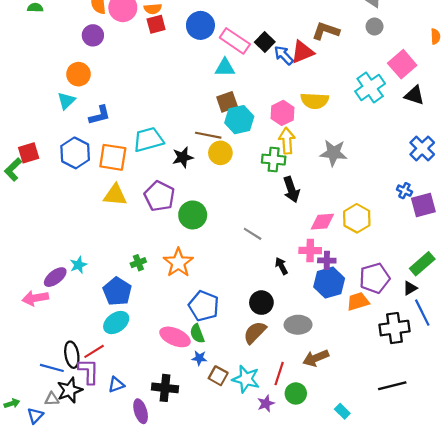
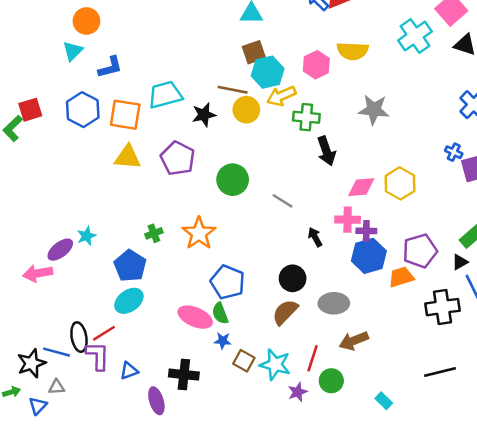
yellow arrow: (287, 141) -> (281, 96), moved, turned -110
green circle: (193, 215) -> (233, 180), moved
black star: (70, 390) -> (31, 363), moved

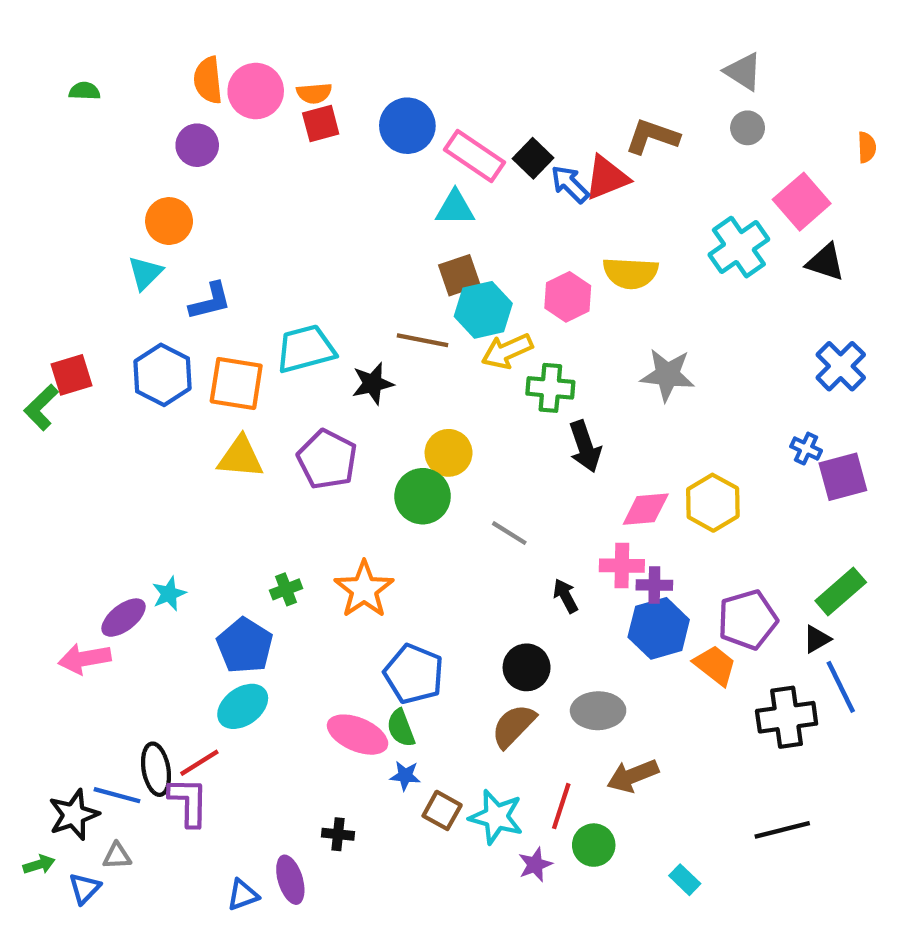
yellow circle: (246, 110) -> (449, 453), moved
orange trapezoid: (401, 277) -> (715, 665), turned 55
blue triangle: (129, 371) -> (243, 895), moved
black cross: (184, 375) -> (338, 834), size x0.6

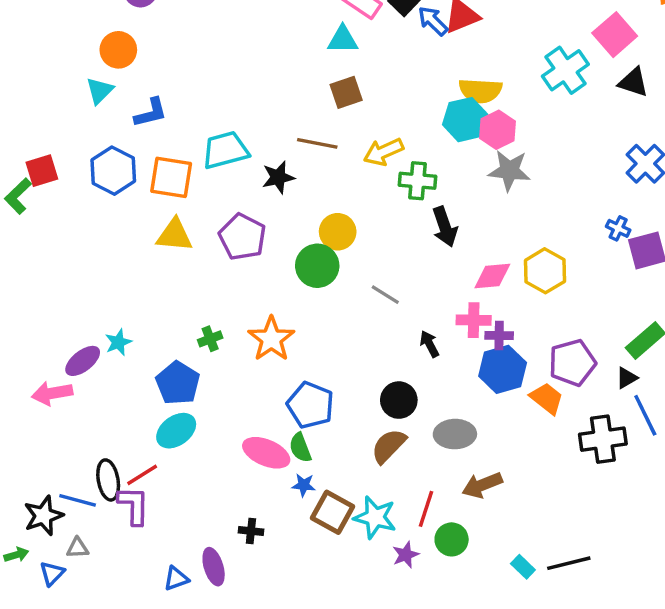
pink hexagon: (568, 297) -> (497, 130), moved
cyan hexagon: (483, 310) -> (465, 120), moved
brown square: (442, 810) -> (333, 512), size x1.4
black line: (782, 830) -> (569, 563), moved

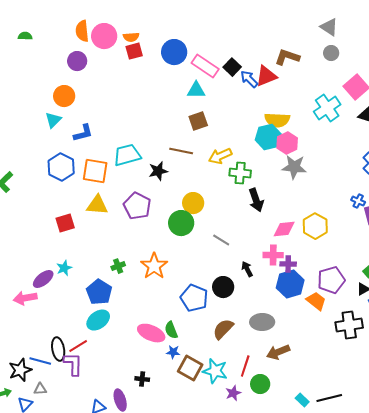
red square: (42, 171) -> (65, 223), moved
black circle: (399, 400) -> (223, 287), moved
blue pentagon: (310, 405) -> (194, 298), moved

